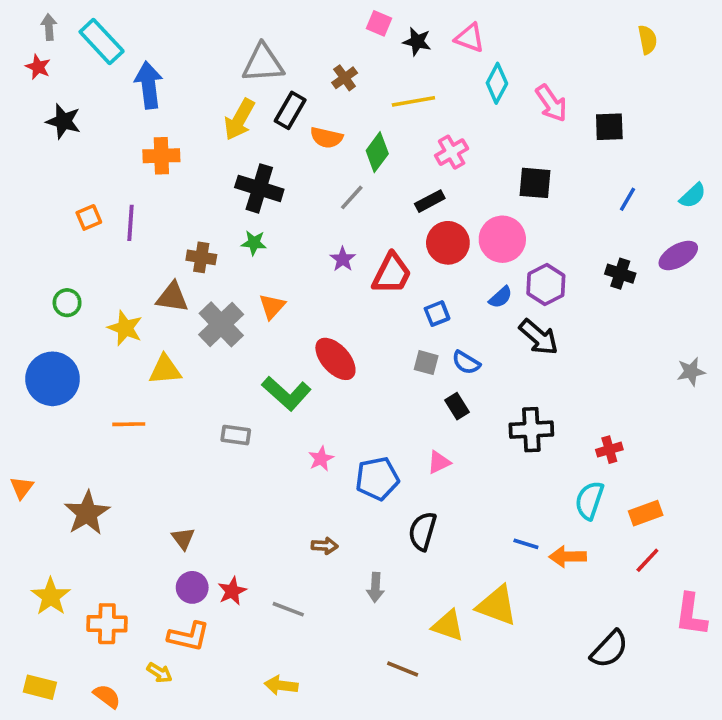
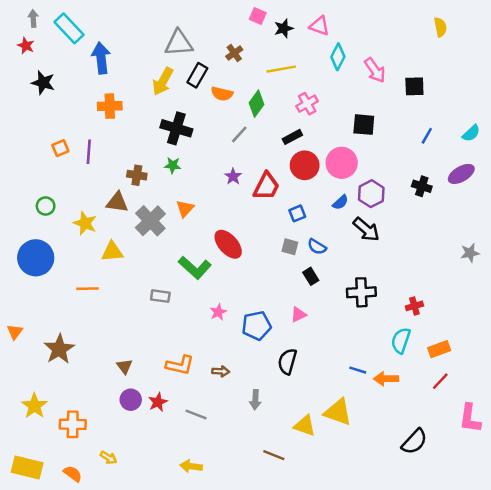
black star: (417, 41) -> (284, 28), turned -30
orange L-shape: (189, 636) -> (180, 365), moved
yellow rectangle: (40, 687) -> (27, 468), size x1.4

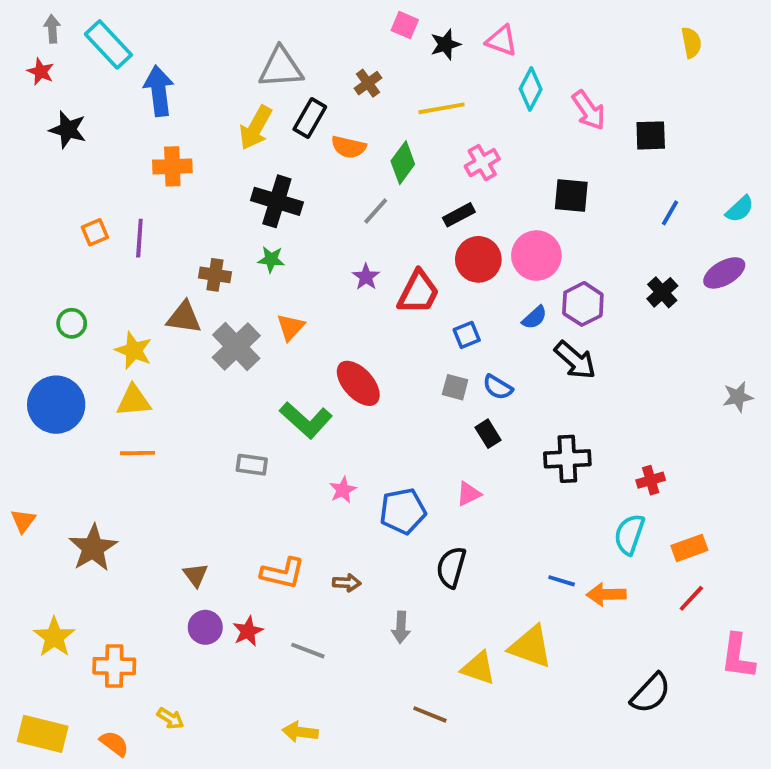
black cross: (422, 186) -> (662, 292), turned 30
yellow triangle: (112, 252) -> (134, 401), moved

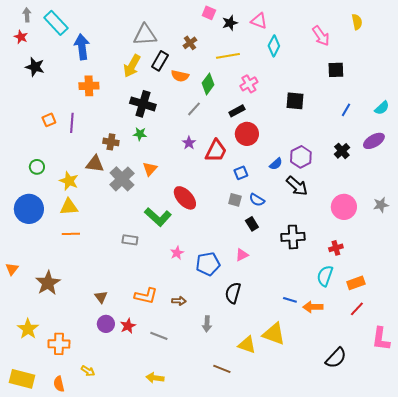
pink arrow: (589, 110) -> (321, 36), moved
pink circle: (536, 256) -> (344, 207), moved
orange semicircle: (114, 744) -> (59, 384), turned -140

